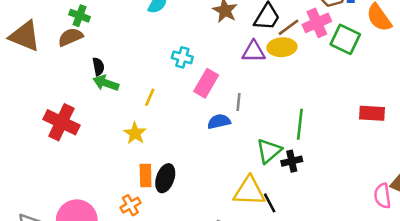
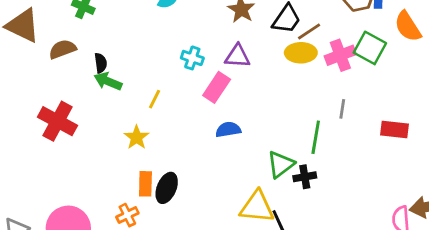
pink cross: (317, 23) -> (340, 55), moved
brown semicircle: (70, 37) -> (63, 49), moved
purple triangle: (254, 52) -> (237, 56), moved
gray line: (239, 102) -> (342, 109), moved

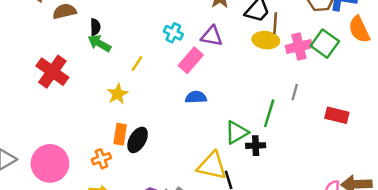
brown line: (309, 32) -> (275, 23), turned -60

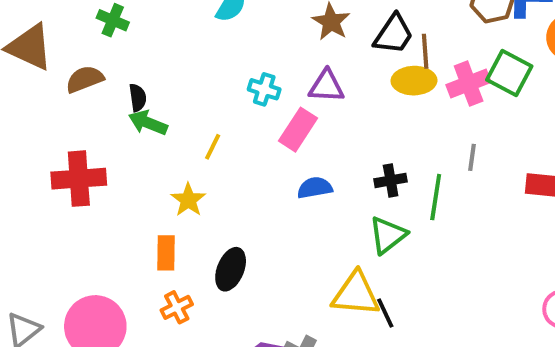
red cross: (52, 72) -> (79, 179), turned -32
orange rectangle: (120, 134) -> (166, 253), moved
black cross: (256, 146) -> (391, 180), moved

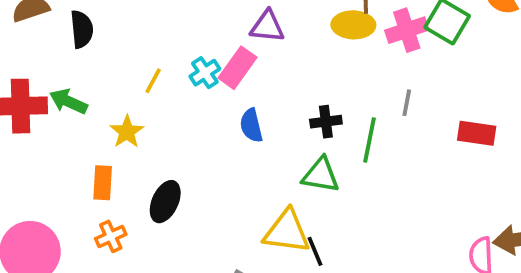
cyan cross: (264, 89) -> (205, 73), moved, turned 36
black semicircle: (138, 98) -> (82, 29), size x1.4
green arrow: (148, 123) -> (68, 102), moved
blue semicircle: (315, 188) -> (251, 125), turned -96
green triangle: (388, 235) -> (321, 175), turned 45

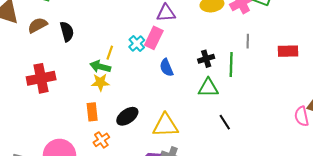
green arrow: (68, 102) -> (100, 67), moved
yellow star: (127, 132) -> (100, 82), turned -30
black ellipse: (165, 202) -> (127, 116), turned 40
yellow triangle: (287, 232) -> (165, 125), moved
black line: (315, 251) -> (225, 122), moved

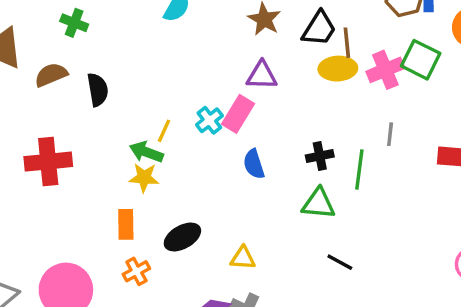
black line: (225, 122) -> (340, 262), turned -35
yellow triangle: (165, 125) -> (243, 258), size x0.6

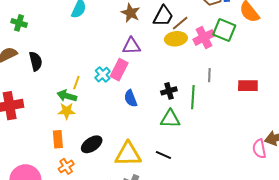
brown line: (347, 43) -> (180, 23), turned 60
yellow triangle: (243, 258) -> (128, 154), size x1.8
black line: (340, 262) -> (163, 155), moved

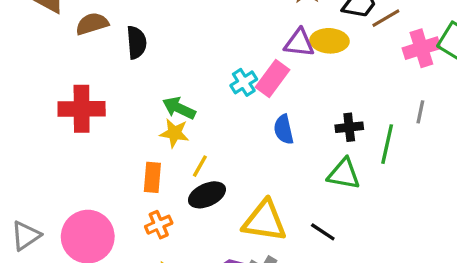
yellow ellipse: (176, 39) -> (329, 41), moved
yellow line: (76, 83) -> (200, 166), moved

